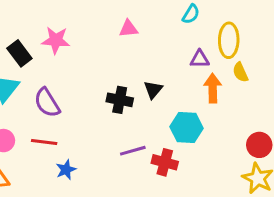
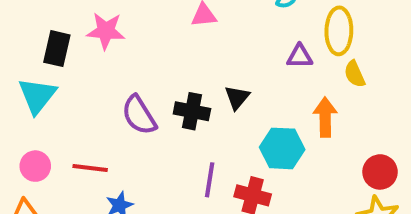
black rectangle: (19, 53) -> (57, 49), turned 50
orange arrow: (213, 88) -> (325, 117), moved
purple semicircle: (47, 103) -> (139, 115), moved
purple line: (133, 151) -> (210, 180), turned -65

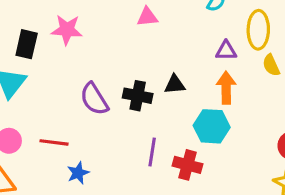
black triangle: (237, 98) -> (175, 84), turned 45
orange arrow: (325, 117) -> (226, 88), moved

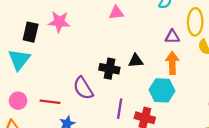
purple semicircle: (94, 99) -> (83, 88), moved

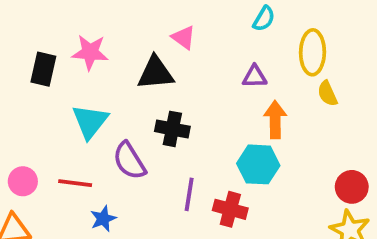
pink triangle: (116, 13) -> (184, 37), turned 42
purple triangle: (172, 37) -> (255, 77), moved
cyan triangle: (19, 60) -> (90, 121), moved
black triangle: (136, 61) -> (156, 73), moved, size x1.5

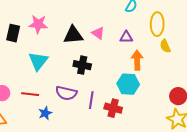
pink triangle: (184, 37) -> (98, 33), moved
purple semicircle: (129, 161) -> (66, 93), moved, turned -45

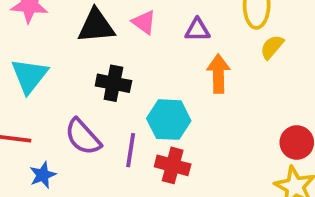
yellow semicircle: (165, 46) -> (272, 47), turned 64
cyan hexagon: (128, 84) -> (169, 120), moved
purple semicircle: (66, 93) -> (83, 137), turned 35

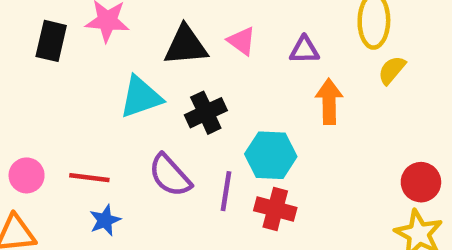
cyan triangle: (29, 76) -> (141, 97), moved, turned 33
black cross: (113, 83) -> (206, 113), turned -36
blue star: (43, 175) -> (105, 220), moved

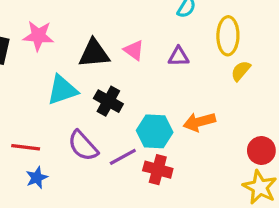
orange arrow: (329, 101) -> (199, 122), moved, turned -104
black cross: (206, 113) -> (108, 101), turned -36
purple line: (226, 191) -> (123, 157), turned 52

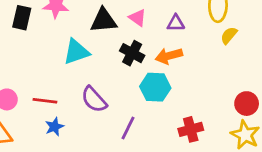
black cross: (108, 101) -> (132, 53), moved
orange arrow: (199, 122) -> (169, 56), moved
purple line: (123, 157) -> (128, 128), moved, turned -35
red cross: (158, 170) -> (191, 129), moved, turned -30

